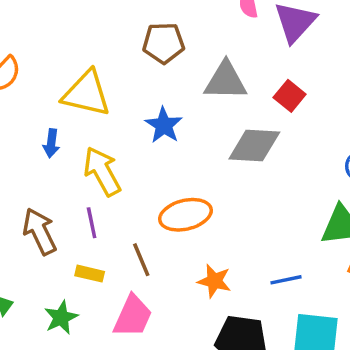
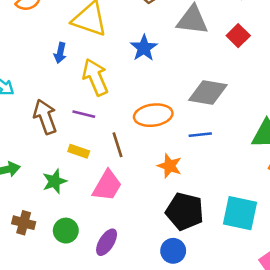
gray diamond: (254, 145) -> (208, 93), moved
purple line: (92, 223) -> (84, 114), turned -70
blue line: (286, 280) -> (200, 135), moved

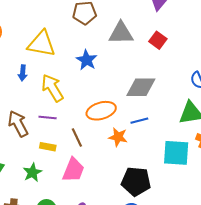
orange star: (170, 166) -> (118, 137), moved
cyan square: (240, 213) -> (176, 153), moved

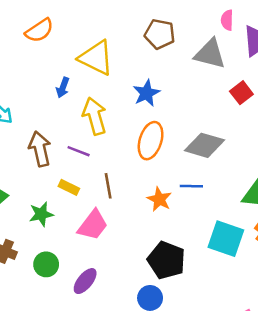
gray triangle: (121, 33) -> (210, 54), moved
orange ellipse: (101, 111) -> (151, 141), moved, turned -72

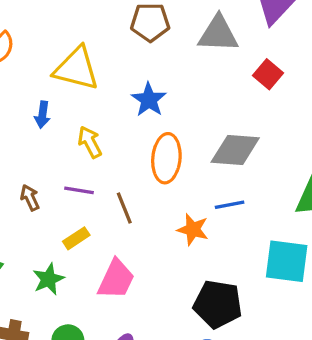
yellow arrow: (95, 116) -> (90, 142), size x0.7
brown arrow: (40, 149) -> (30, 198), size x0.6
brown line: (108, 186) -> (124, 208), moved
yellow rectangle: (69, 187) -> (76, 238), turned -48

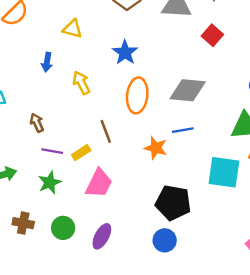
yellow triangle: (76, 69) -> (72, 29), size x0.6
purple line: (79, 190) -> (52, 151), moved
yellow rectangle: (76, 238) -> (81, 153), moved

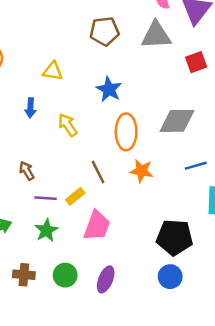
red square: (212, 35) -> (196, 62), turned 35
blue line: (183, 130) -> (196, 166), moved
orange star: (156, 148) -> (142, 171), moved

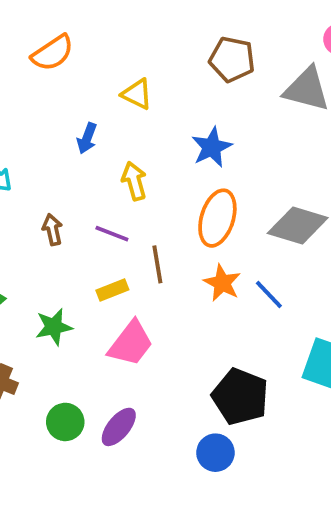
blue line: (196, 166) -> (269, 295), moved, turned 45
purple line: (46, 198) -> (112, 234), moved
green circle: (65, 275) -> (65, 422), moved

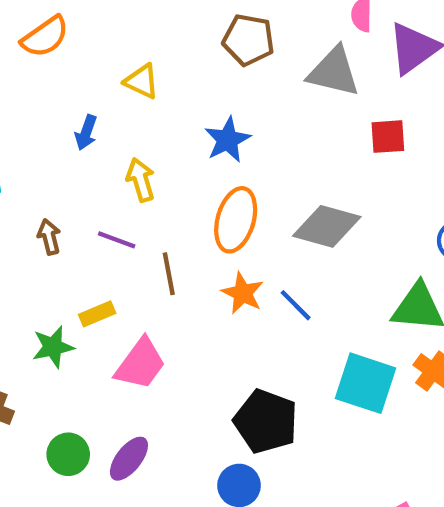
yellow rectangle: (112, 290) -> (97, 314), moved

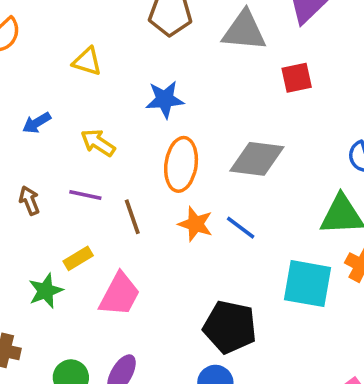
blue arrow: (86, 133) -> (37, 123), moved, turned 48
blue star: (227, 140) -> (165, 99), turned 30
yellow arrow: (141, 180) -> (98, 143), turned -32

